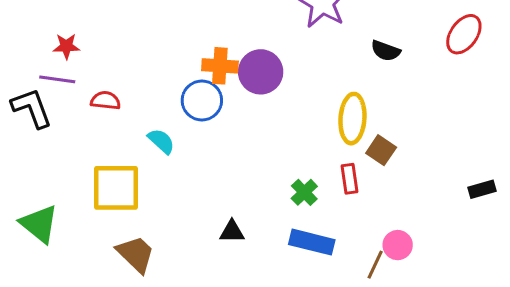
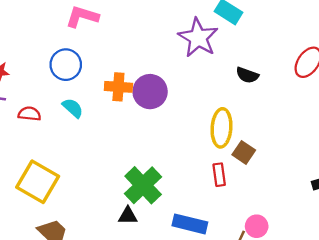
blue circle: (202, 100) -> (66, 65), moved
cyan semicircle: (161, 141) -> (73, 108), moved
yellow square: (116, 188) -> (38, 182), turned 30
green cross: (304, 192) -> (143, 185), moved, size x1.8

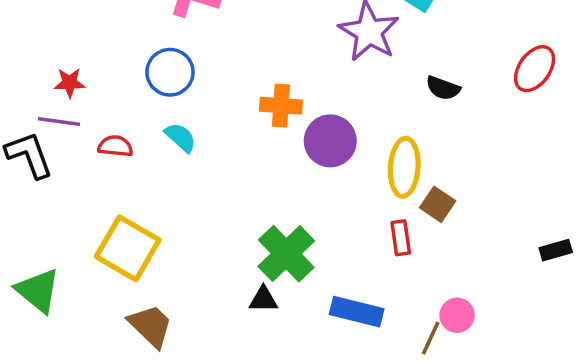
orange cross: (118, 87) -> (281, 106), moved
purple circle: (150, 92) -> (330, 141), moved

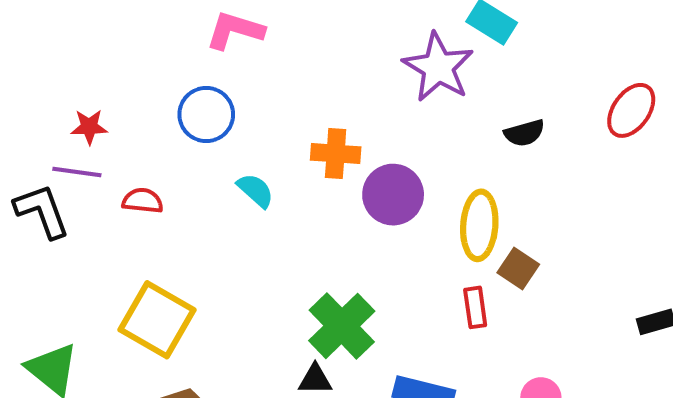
black semicircle: (443, 88) -> (524, 133), turned -36
cyan semicircle: (181, 137) -> (256, 190), moved

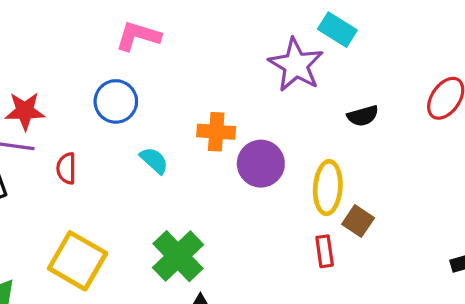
red star: (89, 127) -> (25, 111), size x1.4
red semicircle: (143, 201) -> (66, 168), turned -96
green cross: (342, 326) -> (178, 256), moved

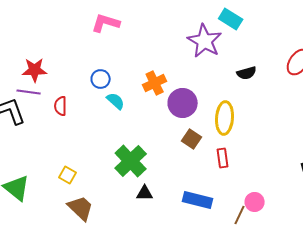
blue circle: (116, 101) -> (101, 79), moved, size x0.7
orange cross: (216, 132) -> (155, 83), turned -30
brown square: (358, 221) -> (192, 139), moved
yellow square: (78, 261) -> (68, 175), moved, size x0.5

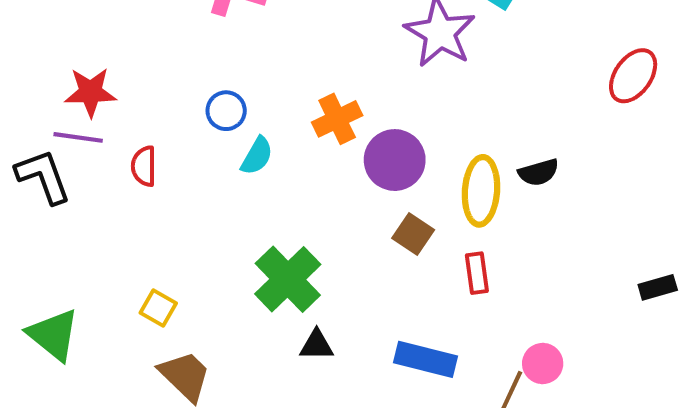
black semicircle: (247, 73) -> (539, 172), moved
cyan semicircle: (116, 101) -> (257, 156), turned 78

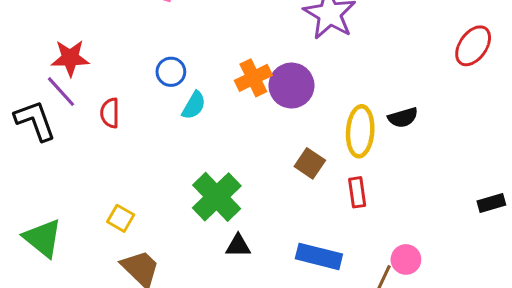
purple line: (78, 137) -> (61, 92), turned 40
purple circle: (395, 160) -> (291, 86), moved

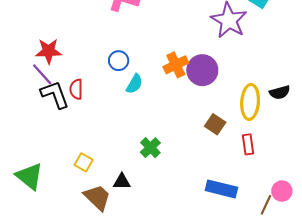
black L-shape: (35, 121) -> (55, 95), moved
green cross: (217, 197) -> (150, 148), size x0.6
black triangle: (238, 246) -> (122, 181), moved

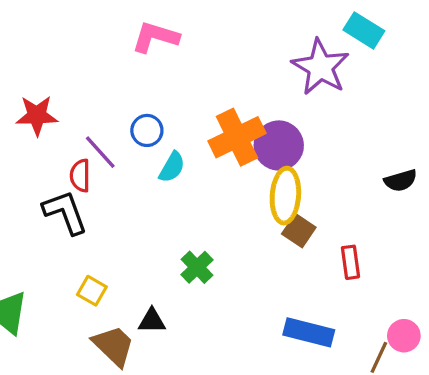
orange cross: (176, 65) -> (237, 137), size x1.4
purple line: (42, 74) -> (100, 152), moved
black L-shape: (55, 95) -> (65, 212), moved
yellow ellipse: (250, 102) -> (285, 196), moved

